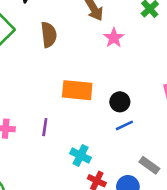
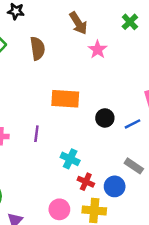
black circle: (120, 102) -> (105, 118), moved
blue line: (124, 125) -> (133, 124), moved

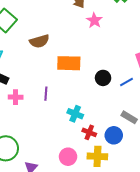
brown semicircle: (37, 48) -> (39, 41), moved, turned 84

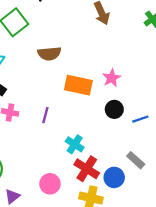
pink star: (94, 20) -> (112, 78), moved
red cross: (89, 132) -> (87, 169), size x1.5
pink circle: (68, 157) -> (50, 184), moved

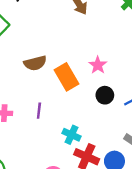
brown semicircle: (49, 54) -> (35, 63), moved
orange rectangle: (78, 85) -> (67, 77), turned 56

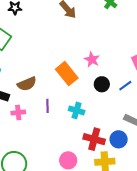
brown semicircle: (35, 63) -> (27, 84), moved
cyan cross: (71, 135) -> (77, 110), moved

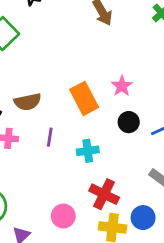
cyan cross: (77, 110) -> (88, 151), turned -35
blue circle: (119, 139) -> (143, 218), moved

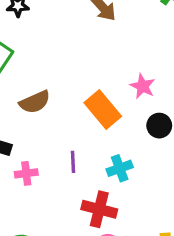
brown semicircle: (28, 102) -> (35, 102), moved
red cross: (104, 194) -> (99, 209), moved

